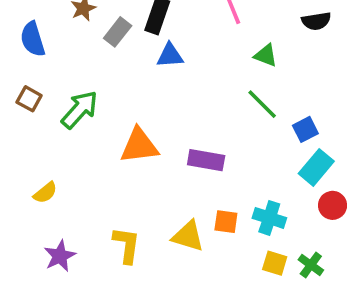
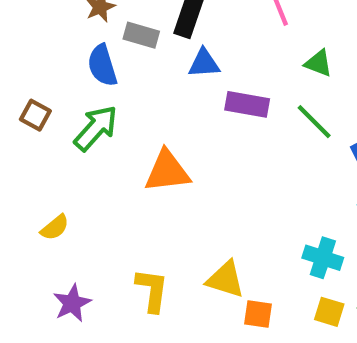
gray rectangle: (118, 32) -> (141, 35), turned 68
blue semicircle: (33, 39) -> (102, 65), moved
purple rectangle: (206, 160) -> (247, 104), moved
orange square: (226, 222) -> (258, 314), moved

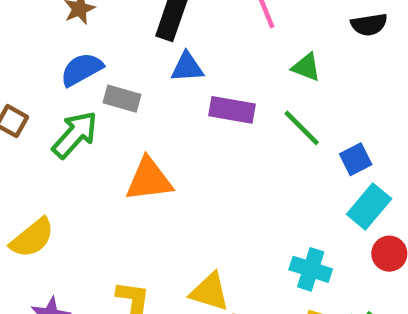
gray rectangle: (141, 35) -> (122, 99), moved
blue semicircle: (102, 65) -> (82, 69), turned 78
yellow semicircle: (55, 227) -> (32, 238), size x1.5

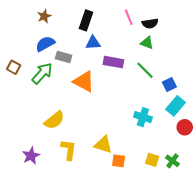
black semicircle: (369, 25) -> (150, 23), moved
orange triangle: (149, 179) -> (84, 81), moved, turned 35
yellow semicircle: (32, 238) -> (54, 120), moved
cyan cross: (311, 269) -> (143, 117), moved

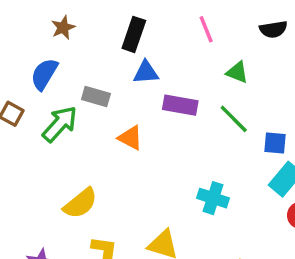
black semicircle: (150, 23) -> (273, 29), moved
blue semicircle: (45, 44) -> (44, 74), moved, turned -30
orange triangle: (84, 81) -> (130, 138), size x0.7
blue square: (169, 84) -> (275, 143), turned 32
cyan cross: (143, 117) -> (213, 198), moved

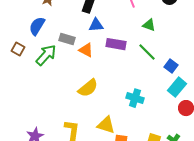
orange triangle: (130, 138) -> (86, 50), moved
blue square: (275, 143) -> (171, 66), turned 32
yellow semicircle: (80, 203) -> (88, 88), moved

